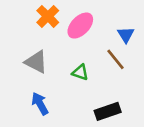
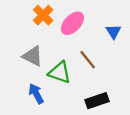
brown line: (115, 59) -> (88, 60), moved
green triangle: (80, 72) -> (60, 73), moved, size x1.5

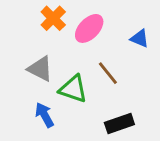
blue triangle: (113, 32) -> (140, 39), turned -35

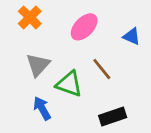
orange cross: (53, 18) -> (30, 17), moved
gray triangle: (40, 69) -> (38, 65), turned 45

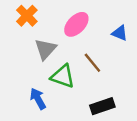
gray triangle: (38, 65) -> (45, 49), moved

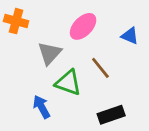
orange cross: (27, 16) -> (16, 21), moved, turned -30

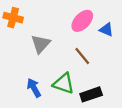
pink ellipse: (83, 26) -> (82, 21), moved
green triangle: (68, 83) -> (64, 83), moved

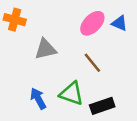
blue triangle: (106, 30) -> (119, 23), moved
gray triangle: (41, 44) -> (46, 49), turned 35

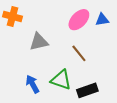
blue triangle: (119, 23) -> (102, 20), turned -32

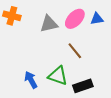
gray triangle: (39, 42) -> (49, 24), moved

